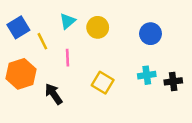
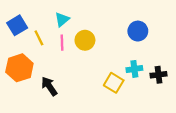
yellow circle: (98, 27) -> (85, 40), moved
pink line: (68, 58) -> (62, 43), moved
yellow square: (103, 83) -> (114, 83), moved

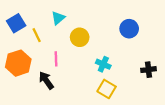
pink line: (62, 43) -> (56, 59), moved
cyan cross: (134, 69) -> (103, 64), moved, turned 32
yellow square: (114, 83) -> (107, 89), moved

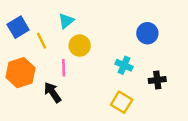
yellow circle: (80, 37) -> (80, 46), moved
cyan cross: (103, 64) -> (124, 65), moved
black cross: (149, 70) -> (157, 80), moved

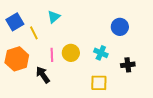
yellow circle: (80, 46) -> (71, 53), moved
yellow square: (122, 102) -> (99, 83), turned -30

